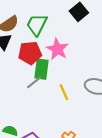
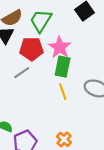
green rectangle: (42, 69) -> (63, 67), moved
gray line: (34, 82) -> (22, 73), moved

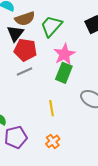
red pentagon: (31, 49) -> (25, 50), moved
yellow line: (63, 92) -> (51, 108), moved

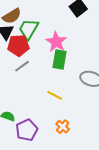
green trapezoid: (51, 26) -> (28, 29), moved
yellow line: (51, 108) -> (55, 95), turned -42

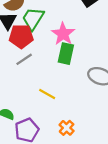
yellow line: (55, 95) -> (47, 94), moved

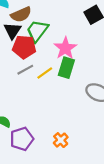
yellow line: (47, 94) -> (45, 73), moved, turned -70

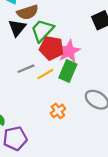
red pentagon: (24, 47) -> (51, 48), moved
orange cross: (61, 140) -> (58, 111), moved

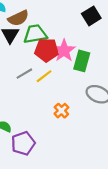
green trapezoid: (42, 31) -> (35, 34), turned 45
green rectangle: (68, 71) -> (82, 61), moved

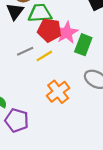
orange cross: (61, 111) -> (58, 92), size x1.5
purple pentagon: (23, 143) -> (17, 120), turned 30

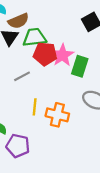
yellow line: (44, 56) -> (35, 107), moved, turned -49
orange cross: (58, 92) -> (57, 115), turned -35

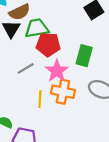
pink star: (62, 55) -> (57, 71), moved
orange cross: (57, 115) -> (63, 92), moved

